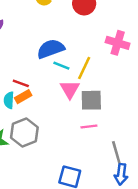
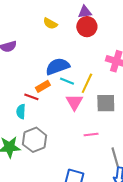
orange rectangle: (23, 97) -> (43, 86), moved
gray square: (91, 100) -> (106, 103), moved

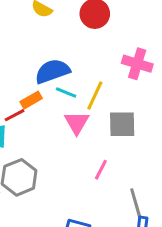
red line: (31, 97) -> (15, 115), turned -48
pink line: (91, 135) -> (101, 170), turned -56

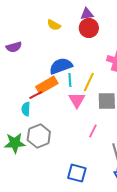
cyan line: (66, 92) -> (70, 80), turned 64
orange rectangle: (31, 100) -> (47, 85), size x1.5

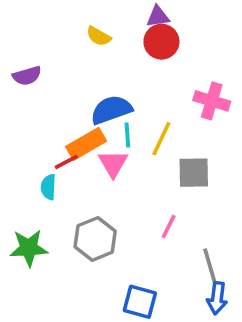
pink triangle: (77, 100) -> (113, 164), moved
gray hexagon: (39, 136) -> (95, 239), moved

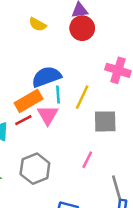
red line: (66, 162) -> (23, 120), moved

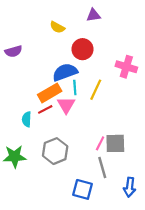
red circle: (82, 28) -> (83, 49), moved
gray square: (105, 121) -> (115, 143), moved
gray line: (117, 188) -> (102, 167), moved

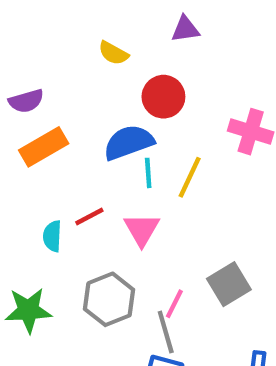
orange rectangle: (50, 93) -> (44, 147), moved
pink triangle: (66, 105) -> (142, 230), moved
pink line: (100, 143) -> (174, 304), moved
gray square: (115, 143) -> (229, 284), turned -30
gray line: (102, 167) -> (166, 332), moved

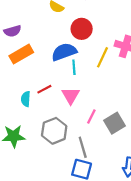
yellow line: (190, 177) -> (102, 57), moved
pink line: (174, 304) -> (91, 117), moved

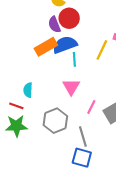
red circle: (82, 29) -> (69, 18), moved
purple semicircle: (13, 31) -> (54, 25), moved, turned 84
orange rectangle: (21, 54) -> (46, 47), moved
red line: (44, 89) -> (16, 106), moved, turned 48

